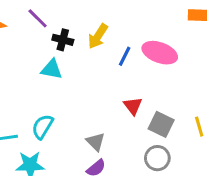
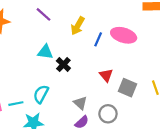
purple line: (38, 18) -> (44, 14), moved
black cross: (63, 40) -> (63, 64), moved, turned 32
gray circle: (157, 158) -> (108, 114), moved

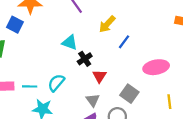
pink ellipse: (124, 35) -> (156, 67), moved, turned -40
red triangle: (106, 75) -> (99, 76), moved
gray square: (128, 88) -> (129, 94), moved

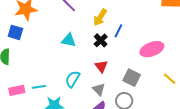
black cross: (85, 59) -> (101, 40), moved
cyan semicircle: (56, 83) -> (73, 79), moved
yellow line: (169, 102) -> (170, 79), turned -32

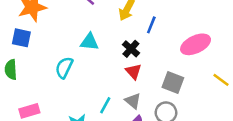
black cross: (101, 40) -> (131, 49), moved
cyan semicircle: (73, 79) -> (64, 68), moved
cyan line: (39, 87) -> (105, 105), moved, turned -48

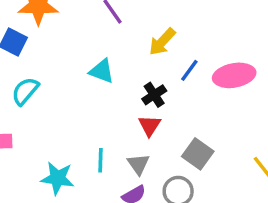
pink ellipse: (196, 44) -> (234, 75), moved
cyan semicircle: (64, 68) -> (25, 91), moved
cyan line: (105, 105) -> (101, 160), turned -42

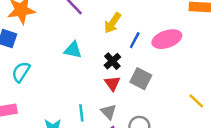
gray square: (198, 154) -> (141, 79), moved

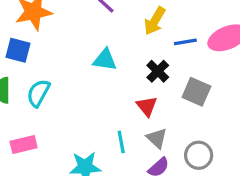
blue line: (135, 40) -> (185, 42), turned 56
red triangle: (112, 83) -> (147, 106), moved

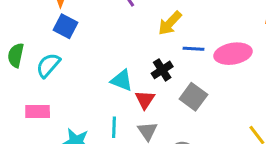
blue square: (18, 50) -> (65, 26), moved
cyan triangle: (105, 60) -> (122, 80), moved
pink rectangle: (24, 144) -> (38, 112), moved

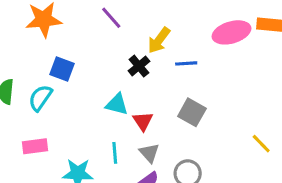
blue square: (65, 26) -> (62, 69), moved
pink ellipse: (233, 54) -> (231, 32), moved
black cross: (162, 70) -> (139, 66), moved

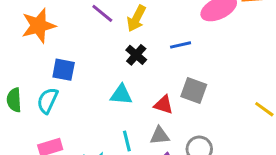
yellow arrow: (159, 40) -> (136, 18), moved
red triangle: (143, 121) -> (164, 105), moved, turned -30
gray triangle: (149, 153) -> (160, 136), turned -45

